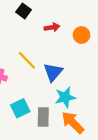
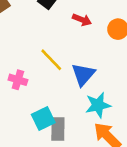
red arrow: (52, 27) -> (82, 20), turned 32
gray rectangle: (43, 117) -> (58, 129), moved

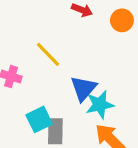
blue triangle: (83, 74) -> (84, 88), moved

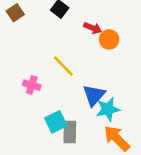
orange circle: (122, 20) -> (109, 39), moved

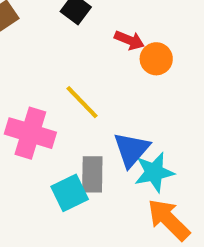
pink cross: (32, 85) -> (30, 133), size x1.6
gray rectangle: (70, 132) -> (92, 174), moved

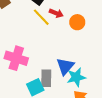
red arrow: (129, 40) -> (56, 13), moved
yellow line: (82, 102) -> (41, 17), moved

